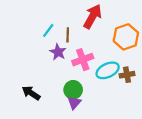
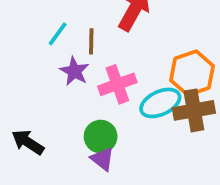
orange hexagon: (126, 37) -> (192, 73), moved
brown cross: (127, 75) -> (194, 110), size x1.5
purple triangle: (74, 103) -> (102, 159), turned -32

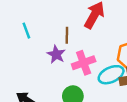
cyan line: (58, 34) -> (26, 31), moved, turned -56

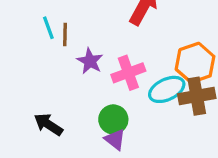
brown line: (67, 35) -> (65, 34), moved

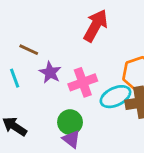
cyan line: (48, 28) -> (15, 78), moved
brown line: (65, 34) -> (29, 50), turned -66

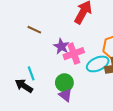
purple star: (50, 72) -> (61, 46), moved
cyan line: (15, 78) -> (31, 73), moved

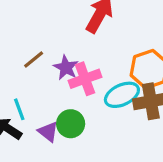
brown line: (34, 30) -> (34, 60), moved, turned -64
purple triangle: (65, 95) -> (48, 132), moved

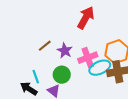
pink cross: (85, 79) -> (88, 58), moved
green circle: (71, 124) -> (62, 75), moved

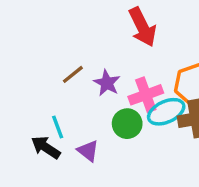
red arrow: (86, 18) -> (142, 27), turned 125
green circle: (62, 75) -> (127, 124), moved

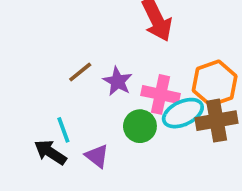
pink cross: (146, 95) -> (161, 94), turned 32

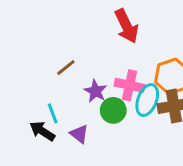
purple star: (118, 81) -> (95, 91), moved
cyan ellipse: (183, 113) -> (147, 100), turned -44

